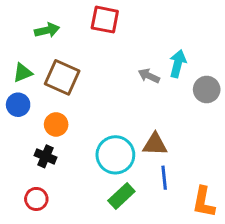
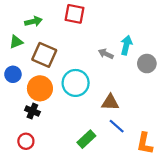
green triangle: (23, 73) -> (16, 42), moved
orange circle: (56, 124) -> (40, 88), size x1.5
cyan circle: (115, 155) -> (76, 83), moved
blue line: (164, 178) -> (117, 126), turned -42

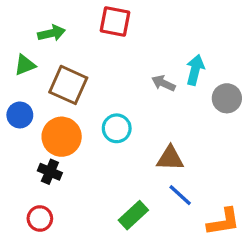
cyan circle: (76, 83) -> (117, 128), size x0.7
orange L-shape: (145, 143) -> (224, 222), turned -110

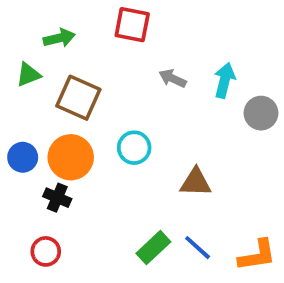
gray arrow: (163, 83) -> (173, 78), moved
blue circle: (20, 115) -> (23, 157), moved
blue line: (180, 195) -> (198, 248), moved

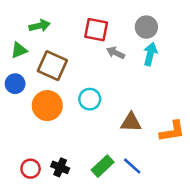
red square: (132, 25) -> (96, 30), moved
gray circle: (261, 113) -> (146, 27), moved
blue circle: (23, 157) -> (15, 84), moved
black cross: (57, 198) -> (60, 167), moved
orange L-shape: (257, 255) -> (172, 131), moved

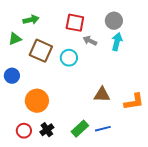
blue circle: (15, 84) -> (12, 76), moved
cyan circle: (90, 99) -> (69, 58), moved
orange circle: (47, 106) -> (37, 101), moved
blue line: (132, 166) -> (103, 129), turned -56
black cross: (60, 167) -> (47, 130), turned 32

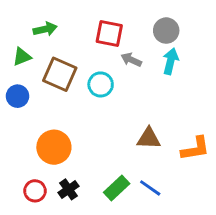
blue circle: (12, 76) -> (17, 96), moved
blue line: (103, 129) -> (150, 188), turned 49

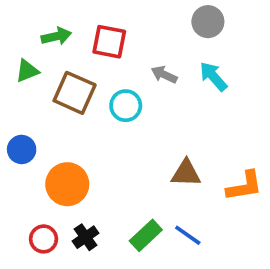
gray circle: (166, 31) -> (208, 22), moved
red square: (109, 33) -> (109, 42), moved
cyan arrow: (171, 61) -> (213, 76), turned -55
blue circle: (17, 96) -> (22, 149), moved

